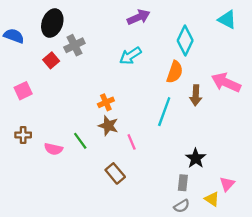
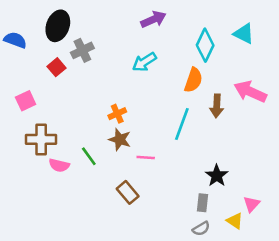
cyan triangle: (227, 20) -> (244, 34), moved
brown cross: (23, 135) -> (41, 139), moved, size x1.6
pink line: (132, 142) -> (146, 158), turned -63

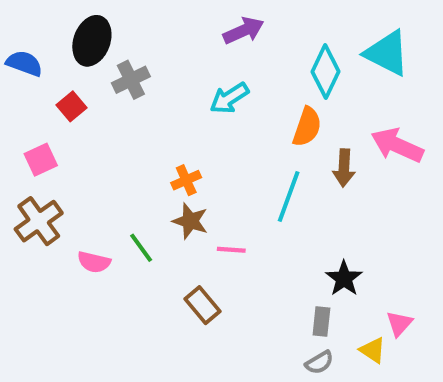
cyan triangle: (244, 34) -> (387, 53), size x1.4
red square: (57, 67) -> (71, 106), moved
brown cross: (41, 139) -> (39, 221), moved, turned -36

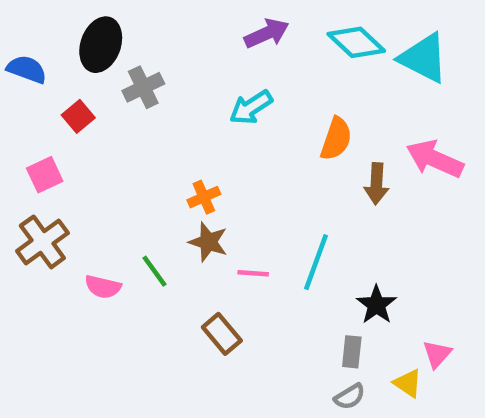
cyan diamond: (325, 72) -> (356, 42), moved, turned -72
cyan line: (289, 197) -> (316, 262), moved

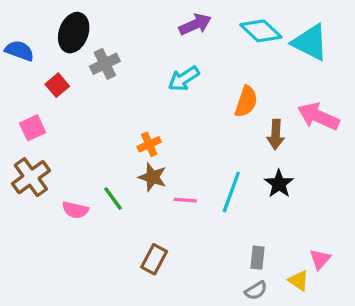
black star: (376, 305) -> (279, 184), moved
brown rectangle: (222, 334) -> (154, 259), moved, turned 68

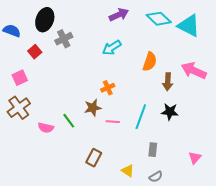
orange cross: (149, 144) -> (108, 88), moved
brown star: (152, 177) -> (93, 108), turned -30
black star: (279, 184) -> (170, 112), turned -30
gray rectangle: (258, 258) -> (153, 150), moved
yellow triangle: (299, 281) -> (128, 171), moved

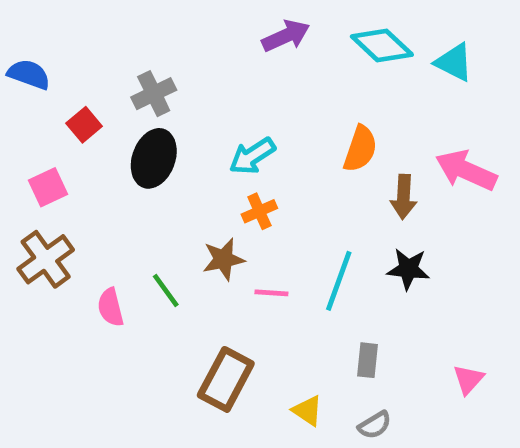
black ellipse: (45, 20) -> (154, 158), moved
cyan triangle: (189, 26) -> (454, 62), size x0.7
cyan arrow: (112, 48) -> (252, 156), moved
pink semicircle: (46, 128) -> (110, 307), turned 63
brown rectangle: (94, 158) -> (226, 379), size x1.4

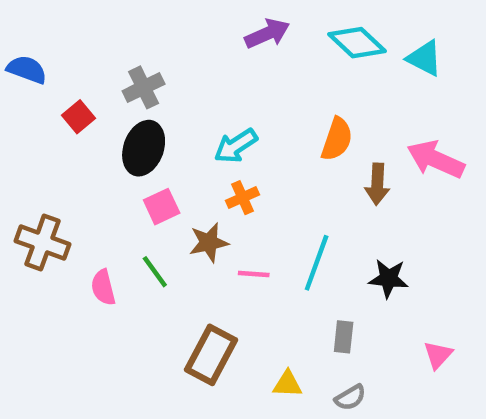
pink square: (48, 187) -> (162, 207), moved
brown cross: (46, 259) -> (42, 243), turned -34
black star: (408, 269) -> (389, 278), moved
yellow triangle: (307, 411) -> (287, 384), turned -32

